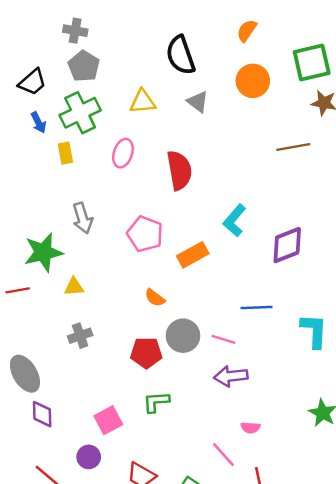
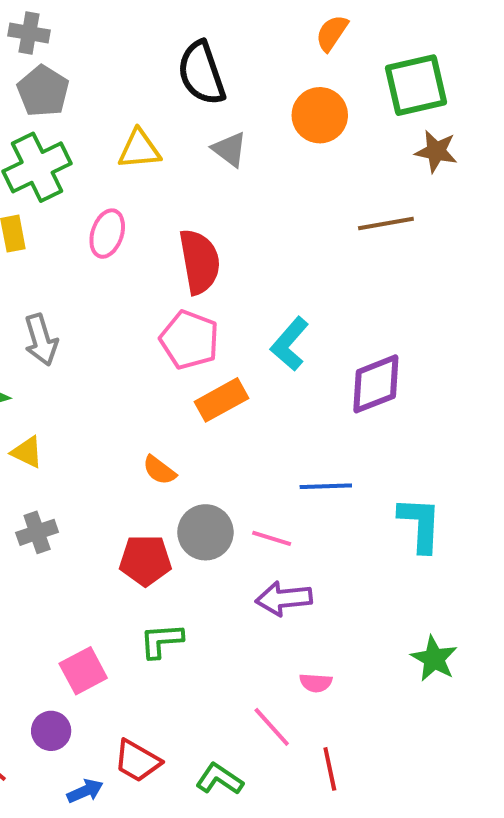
orange semicircle: (247, 31) -> (332, 33), moved
pink pentagon: (145, 234) -> (189, 340), moved
yellow triangle: (74, 287) -> (27, 452), turned 30

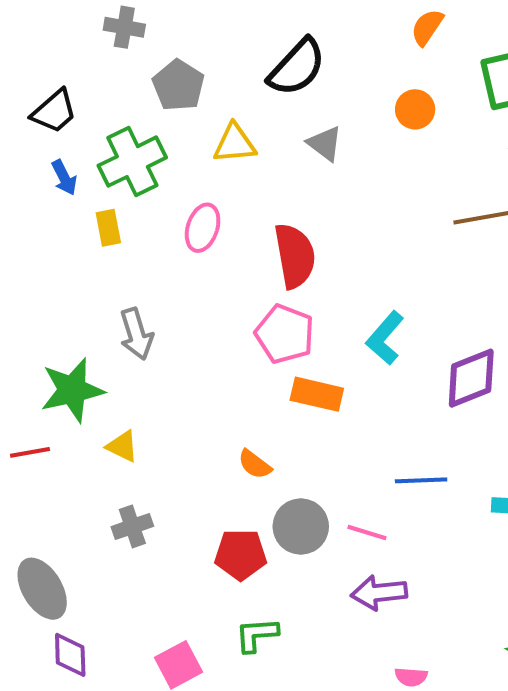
black semicircle: (201, 73) -> (297, 67), turned -118
gray pentagon: (43, 91) -> (178, 85), moved
orange circle: (320, 115) -> (415, 109), size x0.7
orange rectangle: (222, 400) -> (317, 394), turned 42

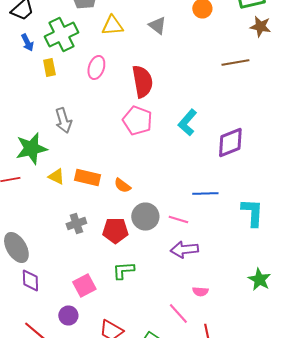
orange rectangle: (317, 394) -> (87, 178), moved
gray cross: (132, 526) -> (76, 224), moved

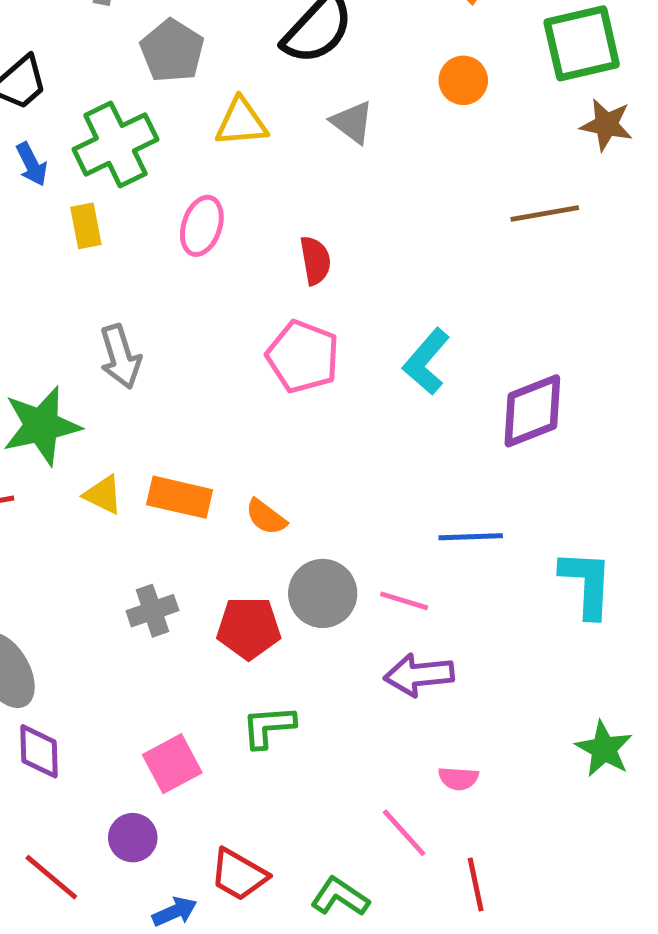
red semicircle: (142, 82) -> (315, 260), size x0.6

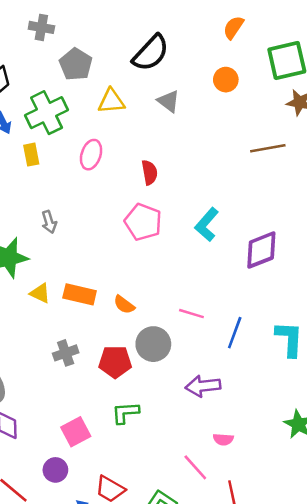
gray arrow: (120, 357) -> (49, 222), size x0.7
blue line: (471, 537) -> (235, 333), moved, turned -68
pink line: (404, 601) -> (191, 314), moved

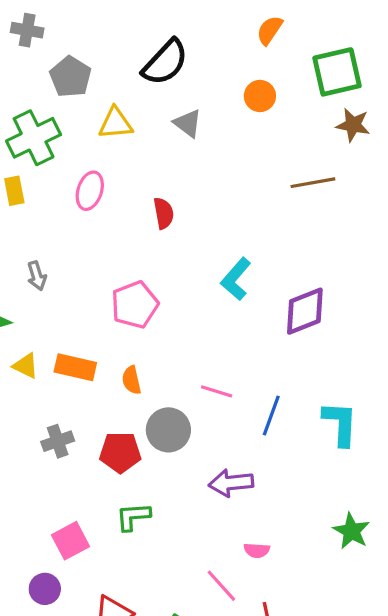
pink pentagon: (143, 222) -> (135, 305), moved, turned 30
orange semicircle: (124, 305) -> (132, 380), turned 40

